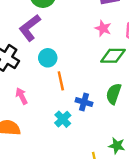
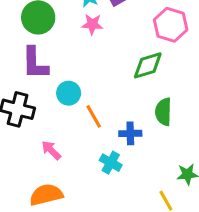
purple L-shape: (30, 28) -> (35, 63), turned -36
pink star: (103, 28) -> (92, 24), moved

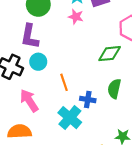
cyan circle: (69, 93) -> (38, 62), moved
pink arrow: (51, 150) -> (29, 101), size x1.5
cyan cross: (111, 163) -> (70, 118), size x1.5

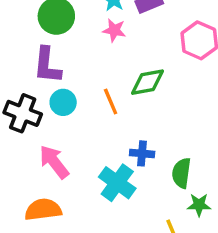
green diamond: (110, 54) -> (147, 82), moved
orange line: (64, 82) -> (111, 101), moved
green semicircle: (114, 89) -> (181, 173), moved

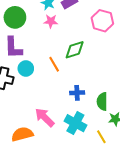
pink arrow: (54, 162) -> (45, 117), moved
cyan cross: (117, 183) -> (75, 123), moved

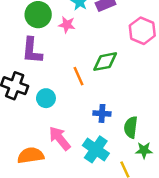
pink star: (51, 21) -> (67, 25), moved
cyan circle: (26, 68) -> (46, 98), moved

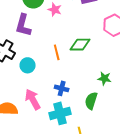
blue cross: (102, 113) -> (62, 88), moved
cyan cross: (96, 149) -> (60, 113), turned 30
green star: (144, 150) -> (104, 78), moved

